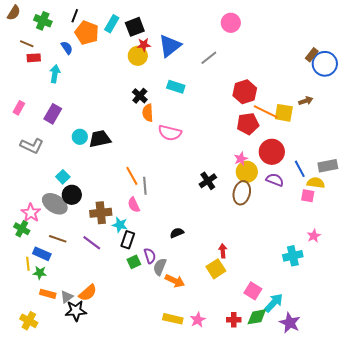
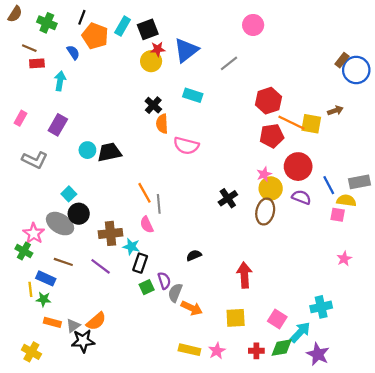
red arrow: (223, 251) -> (244, 275), size x1.6
cyan cross: (293, 256) -> (321, 307), moved
yellow square: (216, 269) -> (236, 318), moved, turned 30

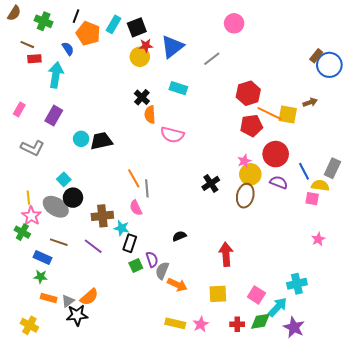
cyan arrow: (60, 81) -> (56, 75), size x1.4
gray rectangle: (360, 182) -> (332, 168), turned -54
yellow line: (30, 289) -> (28, 198), moved

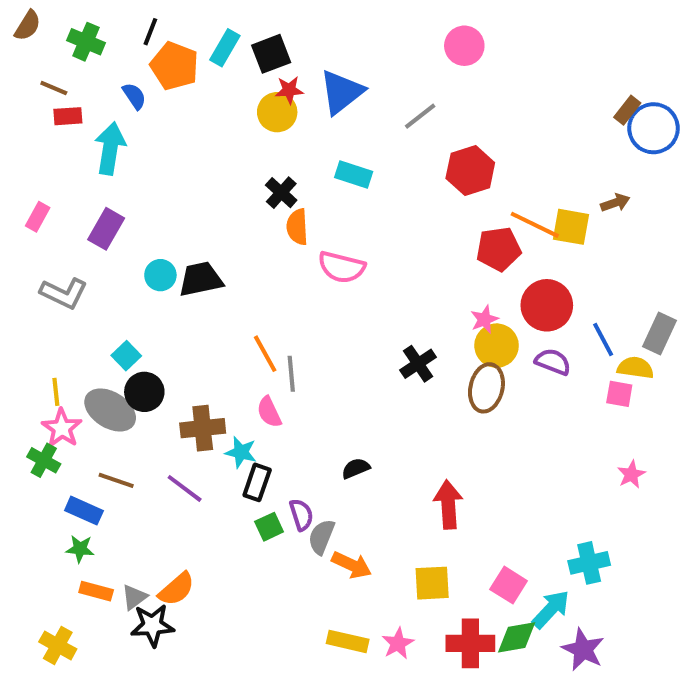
red hexagon: (248, 93) -> (470, 170), moved
red cross: (237, 324) -> (470, 643), size x1.6

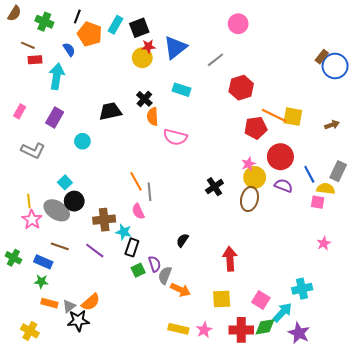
brown arrow: (615, 203) -> (332, 125), moved
black trapezoid: (201, 279) -> (110, 111), moved
green cross: (44, 460) -> (13, 258), moved
black semicircle: (356, 468) -> (182, 240), turned -32

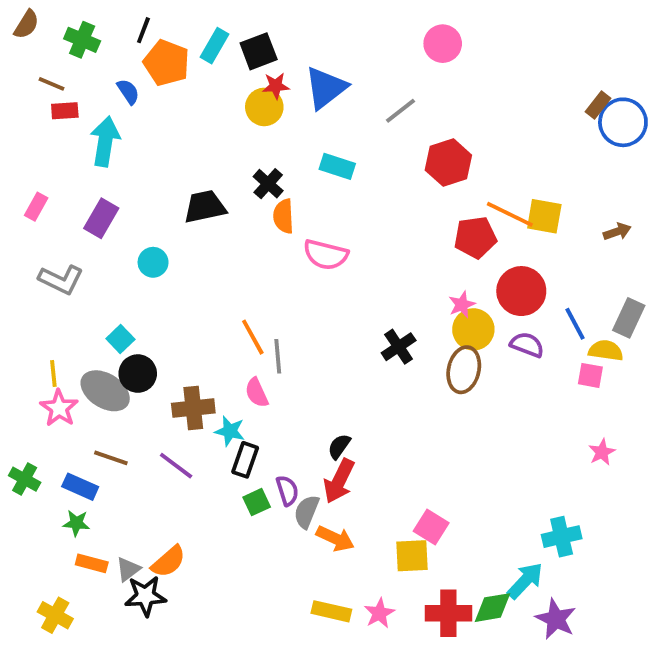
red arrow: (230, 259) -> (339, 481), moved, turned -150
pink square: (261, 300) -> (431, 527), moved

